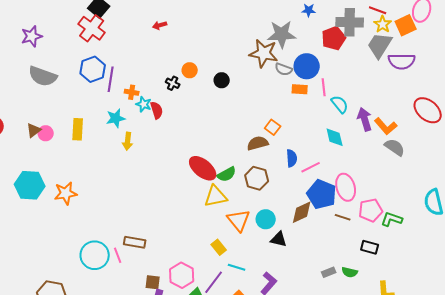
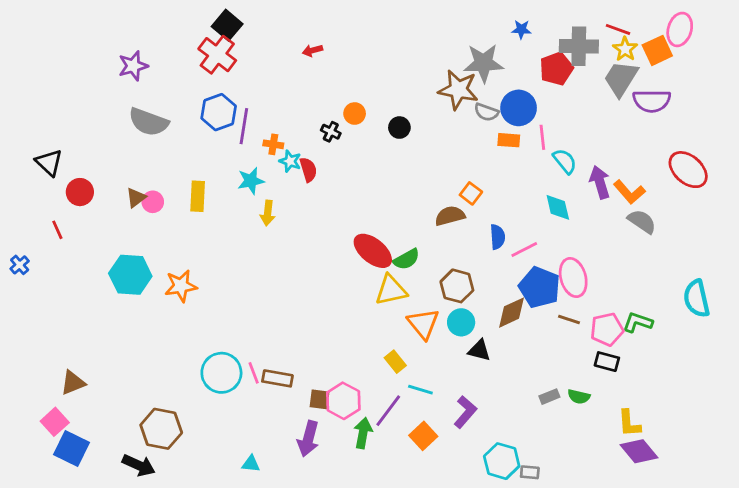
brown hexagon: (257, 178) -> (457, 286), moved
pink pentagon: (371, 210) -> (607, 329), moved
brown rectangle: (135, 242) -> (277, 378), moved
brown square: (153, 282) -> (320, 399), moved

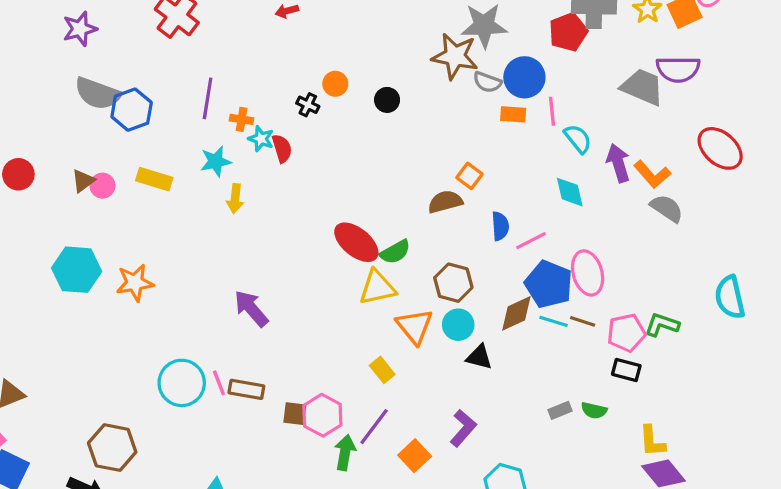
gray trapezoid: (621, 78) -> (643, 87), moved, turned 81
blue hexagon: (219, 112) -> (132, 110), moved
yellow rectangle: (198, 196) -> (154, 179), turned -76
cyan line: (420, 390) -> (554, 321), moved
purple arrow: (308, 439) -> (251, 309), moved, turned 124

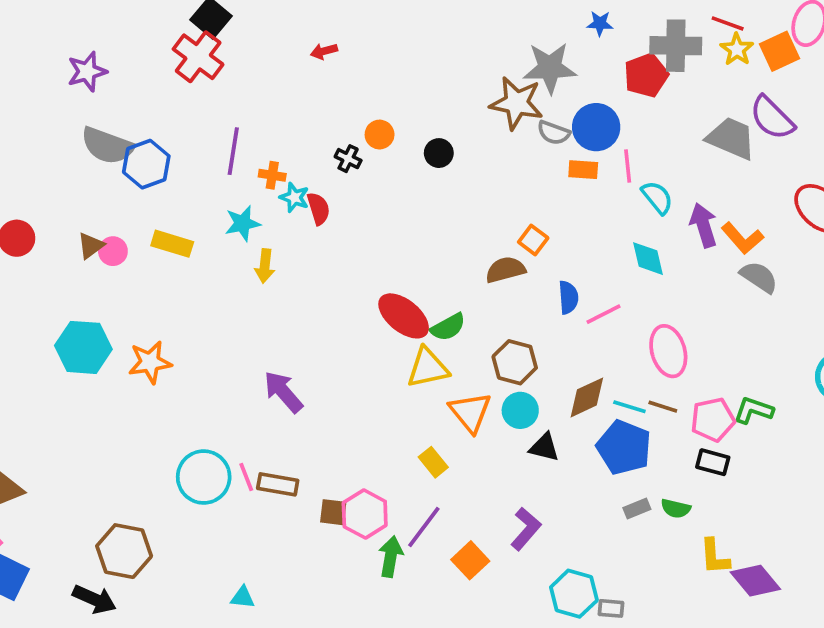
purple semicircle: (678, 69) -> (772, 118), turned 45
blue pentagon: (549, 284) -> (624, 447), moved
yellow L-shape: (652, 441) -> (715, 557), moved

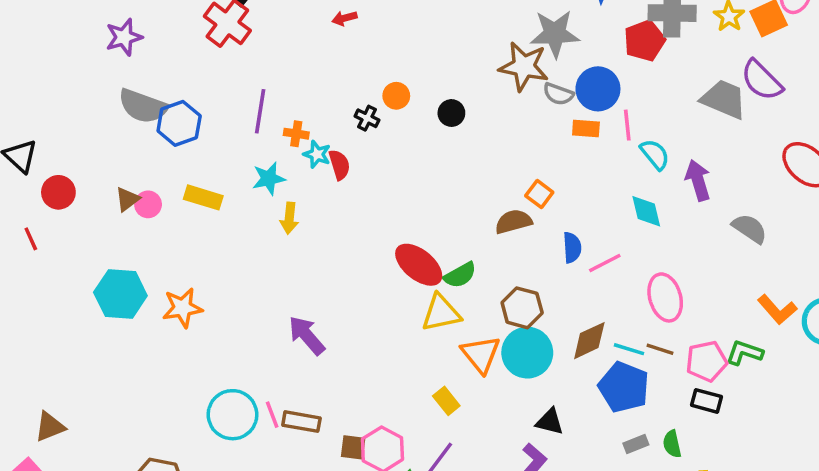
orange L-shape: (742, 238) -> (777, 310), moved
cyan circle: (520, 410) -> (527, 353), size x1.5
black triangle: (544, 447) -> (550, 422), moved
green semicircle: (676, 508) -> (672, 444), turned 64

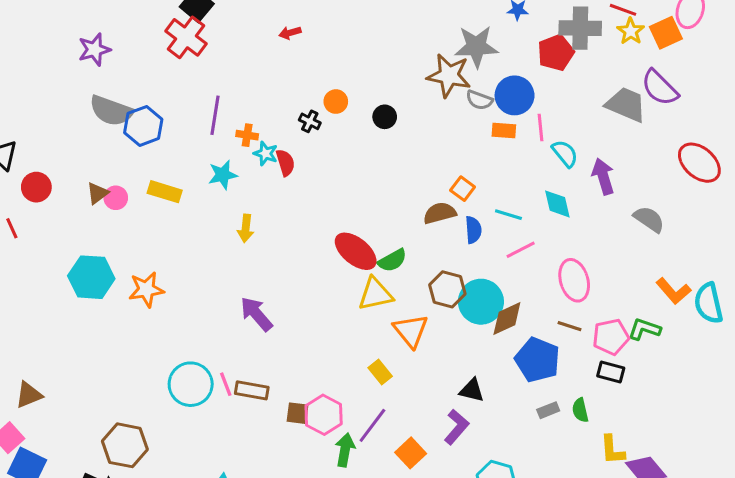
yellow arrow: (289, 218) -> (246, 228), moved
blue semicircle: (572, 247) -> (473, 230), moved
cyan line: (629, 349) -> (508, 215), moved
cyan circle: (527, 353) -> (481, 302), moved

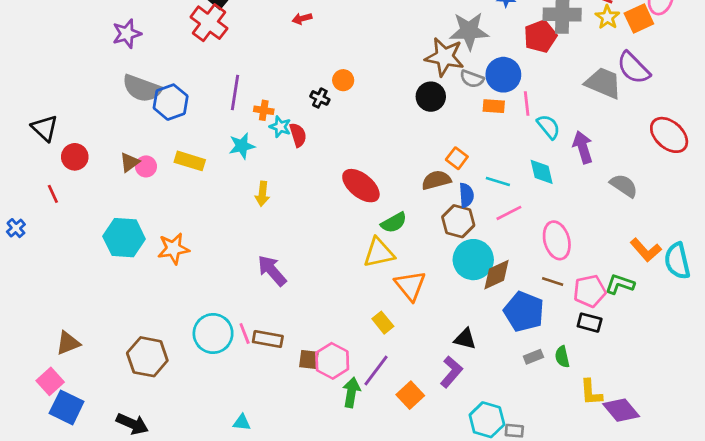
black circle: (385, 117) -> (431, 97), moved, size x1.4
red ellipse: (356, 251) -> (361, 186), moved
brown hexagon: (447, 289) -> (458, 221), moved
brown hexagon: (125, 445) -> (147, 357), moved

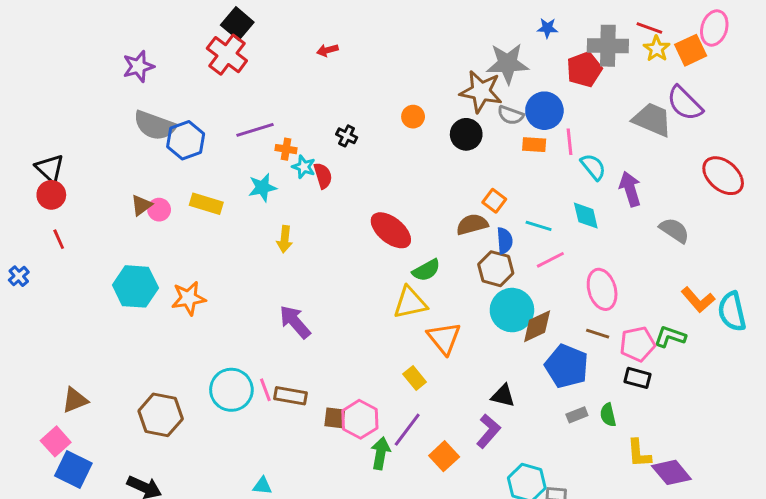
orange circle: (343, 80) -> (413, 117), moved
purple line: (235, 92) -> (255, 130), turned 64
red circle: (75, 157) -> (51, 195), moved

